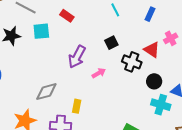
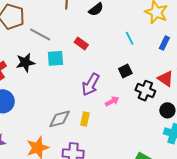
yellow rectangle: (77, 106) -> (85, 119), moved

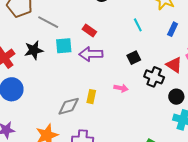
purple arrow: (91, 84) -> (91, 54), moved, turned 60
pink arrow: (112, 101) -> (121, 88), turned 40
yellow rectangle: (85, 119) -> (91, 97), moved

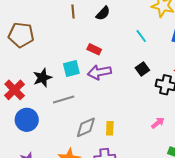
gray line: (48, 22) -> (64, 100), moved, turned -35
pink arrow: (121, 88) -> (158, 123), moved, turned -40
yellow rectangle: (91, 97) -> (110, 128), moved

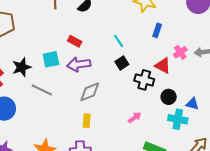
cyan line: (141, 36) -> (119, 41), moved
gray line: (64, 100) -> (42, 90), turned 40
gray diamond: (86, 127) -> (90, 92), moved

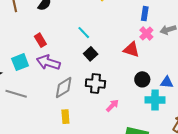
blue rectangle: (157, 30) -> (145, 14), moved
red rectangle: (75, 41) -> (40, 40), turned 40
purple arrow: (79, 64) -> (48, 62), turned 35
black cross: (144, 80) -> (95, 84), moved

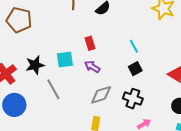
purple arrow: (48, 62) -> (92, 67), size x0.7
gray line: (16, 94) -> (53, 89), turned 30

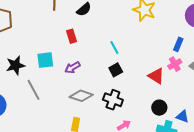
red rectangle: (90, 43) -> (71, 36), moved
purple arrow: (92, 67) -> (73, 68), turned -63
gray diamond: (101, 95) -> (81, 96), turned 35

